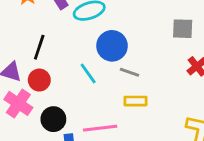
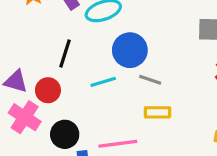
black line: (39, 47) -> (65, 53), moved
cyan line: (88, 73) -> (103, 82), turned -70

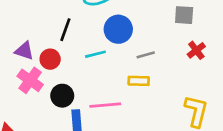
gray line: (150, 80) -> (146, 55), moved, turned -36

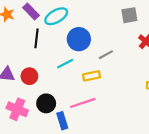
black line: (65, 30) -> (37, 38), moved
pink cross: (30, 80) -> (17, 109), moved
yellow rectangle: (139, 81) -> (92, 76), moved

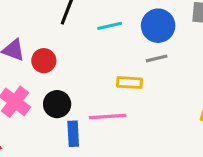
blue circle: (79, 39) -> (158, 26), moved
cyan line: (65, 64) -> (110, 26), moved

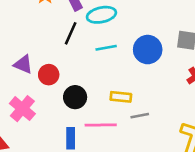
gray line: (157, 58) -> (140, 116), moved
black circle: (57, 104) -> (75, 97), moved

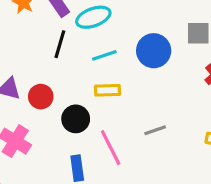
yellow rectangle: (121, 97) -> (108, 90), moved
pink line: (101, 125) -> (111, 148), turned 72

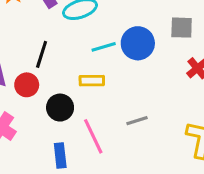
black line: (60, 44) -> (42, 54), moved
cyan line: (104, 55) -> (104, 47), moved

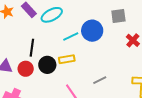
black circle: (60, 108) -> (47, 65), moved

